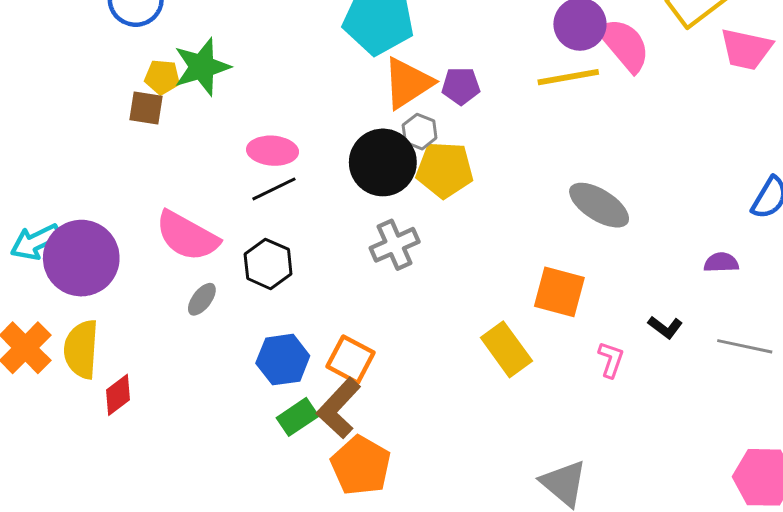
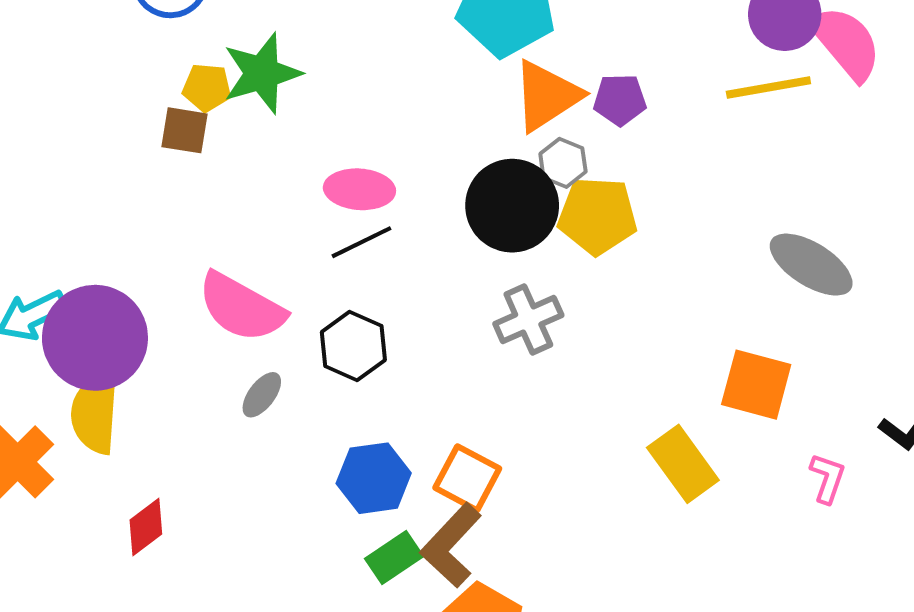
yellow semicircle: (81, 349) -> (95, 413), moved

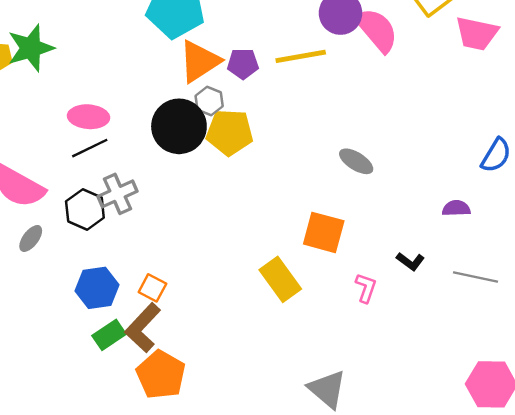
yellow line: (768, 88) -> (301, 56), moved
gray ellipse: (811, 265) -> (356, 161), size x0.7
gray cross: (528, 319) -> (117, 194), moved
orange square: (467, 478) -> (152, 288), size x0.7

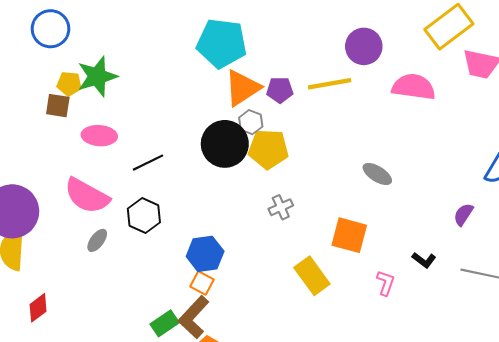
pink semicircle: (377, 30) -> (414, 87), moved, turned -42
pink ellipse: (89, 117) -> (99, 136), moved
gray cross: (117, 194) -> (281, 207), moved, size x0.7
purple semicircle: (456, 208) -> (463, 214), turned -55
blue hexagon: (97, 288) -> (205, 254), moved

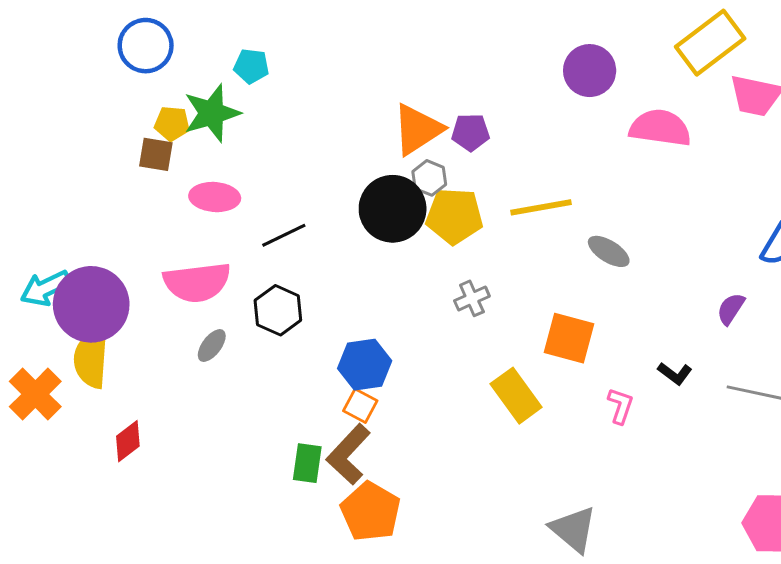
cyan pentagon: (222, 43) -> (251, 66), moved, size x0.5
yellow line: (330, 84) -> (541, 207), moved
pink semicircle: (87, 196) -> (197, 282), turned -36
green rectangle: (165, 323) -> (307, 463), turned -48

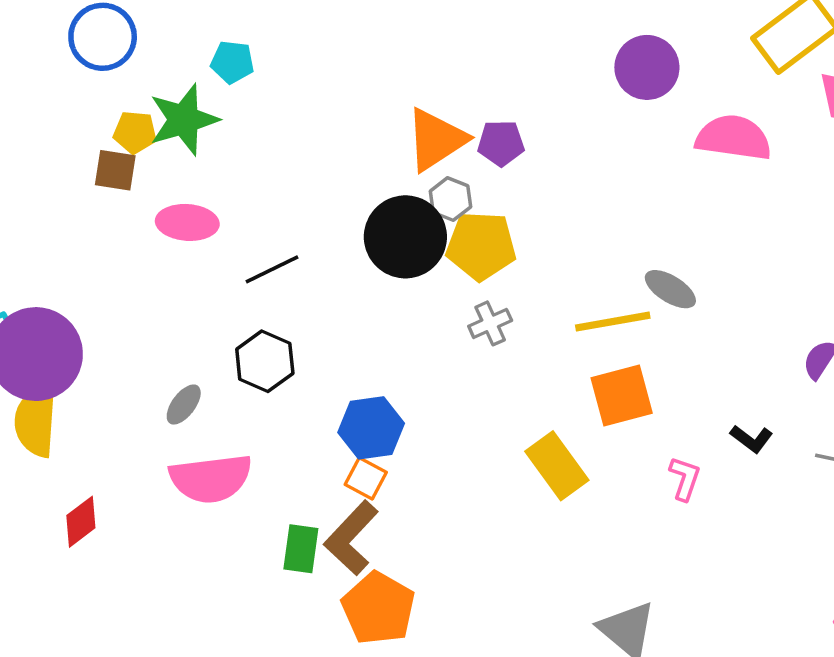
yellow line: (541, 207) -> (613, 322), moved
pink semicircle: (197, 282) -> (211, 478), moved
gray cross: (472, 298) -> (490, 323), moved
orange square: (569, 338) -> (622, 396), turned -30

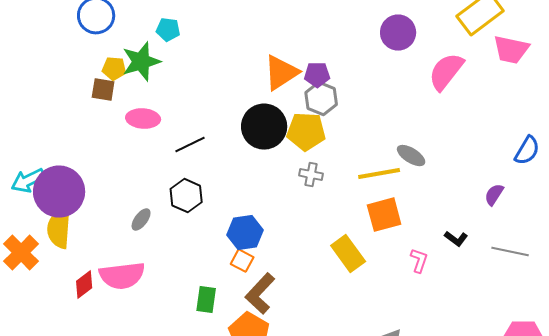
pink semicircle: (733, 138) -> (446, 72), turned -60
gray hexagon: (450, 199) -> (321, 99), moved, size x1.4
gray cross: (490, 323) -> (311, 175), turned 35
pink semicircle: (211, 478) -> (122, 276), moved
brown L-shape: (351, 538) -> (260, 294), moved

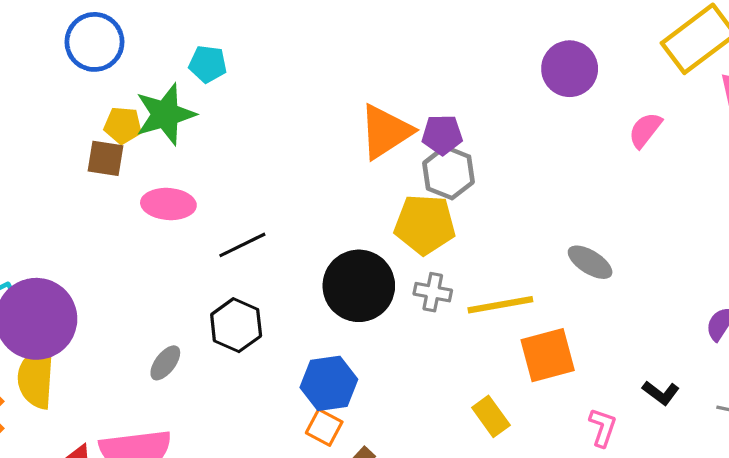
pink semicircle: (446, 72) -> (645, 130), size x0.6
black circle: (264, 127) -> (359, 286), moved
yellow line: (379, 174) -> (500, 305), moved
yellow rectangle: (348, 254) -> (491, 416), size x0.7

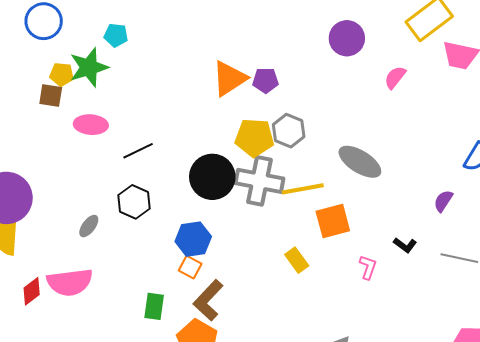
gray hexagon: (448, 173) -> (289, 131), moved
gray ellipse: (590, 262) -> (360, 162), size x1.5
gray cross: (433, 292) -> (259, 181), size x2.0

